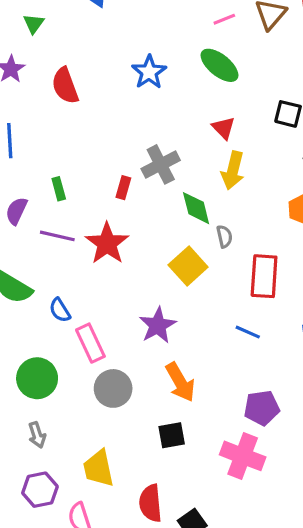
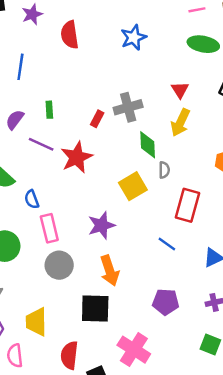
green ellipse: (219, 65) -> (203, 44), moved, turned -40
black square: (172, 435) -> (95, 308), size x1.5
pink cross: (243, 456) -> (134, 350), moved

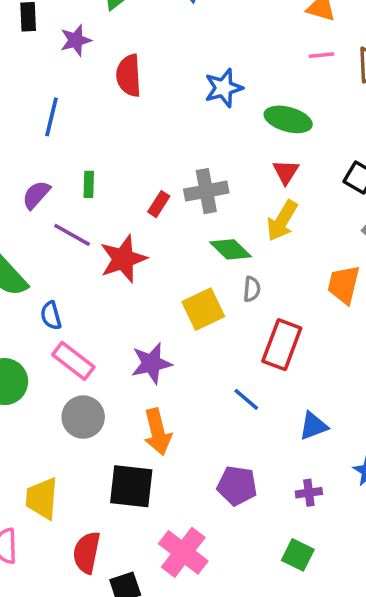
green ellipse: (203, 44) -> (288, 119), moved
green diamond: (148, 145) -> (230, 249), turned -48
pink rectangle: (49, 228) -> (73, 361), turned -44

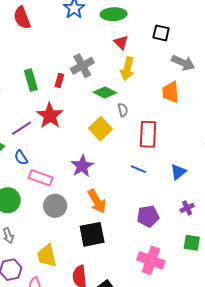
green rectangle: (89, 184) -> (31, 80), moved, size x1.5
purple line: (72, 235) -> (21, 128), moved, turned -45
pink cross: (183, 552) -> (151, 260), moved

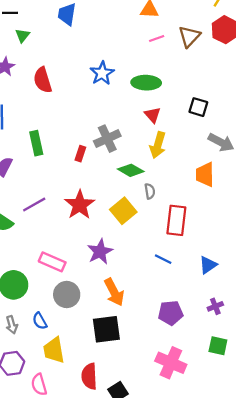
green rectangle: (31, 80) -> (36, 143), moved
red star: (50, 116) -> (80, 205), moved
blue semicircle: (21, 158) -> (40, 321), moved

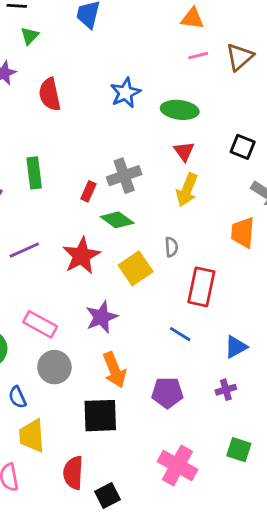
green diamond: (131, 170) -> (117, 220), moved
purple cross: (215, 306) -> (226, 390), moved
purple pentagon: (171, 313) -> (167, 393), moved

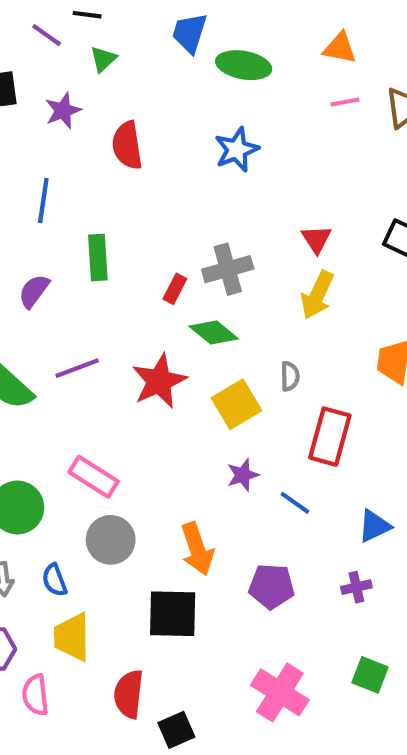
green ellipse: (180, 110) -> (244, 65), moved
purple star: (102, 317) -> (243, 475), moved, size x0.7

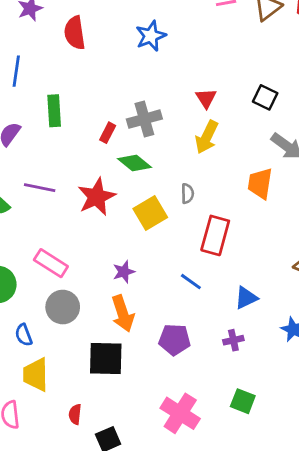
purple line: (77, 368) -> (40, 188), turned 32
purple star: (243, 475) -> (124, 272), moved
red semicircle: (129, 694) -> (75, 414), size x0.6

